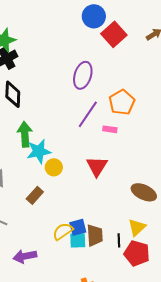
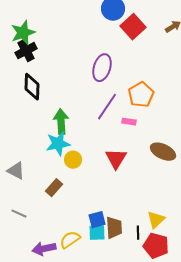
green arrow: (25, 134) -> (61, 122), moved
brown ellipse: (144, 192) -> (163, 152), moved
yellow semicircle: (63, 231) -> (70, 240), moved

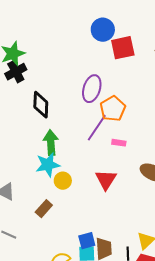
red square: (133, 27) -> (123, 48), turned 30
black diamond: (32, 87) -> (41, 105), moved
orange pentagon: (141, 95) -> (113, 109), moved

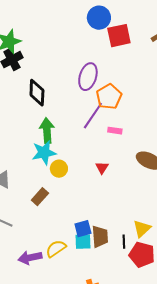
red triangle: (106, 180) -> (102, 168), size x0.6

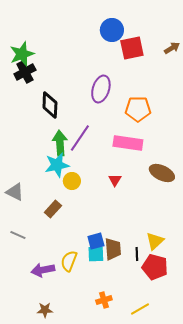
orange pentagon: (109, 97) -> (138, 109), moved, turned 30
purple line: (93, 116) -> (80, 138), moved
pink rectangle: (115, 131) -> (128, 143), size x2.0
yellow semicircle: (56, 249) -> (69, 261), turned -35

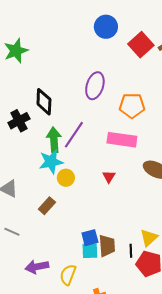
red square: (132, 48) -> (141, 45), moved, turned -30
black cross: (25, 72) -> (19, 121), moved
yellow semicircle: (69, 261) -> (68, 275), moved

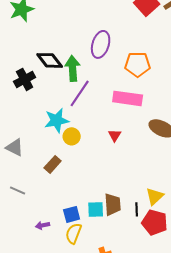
black diamond: (44, 102) -> (50, 60), turned -40
green arrow: (54, 140) -> (73, 68), moved
blue square: (90, 238) -> (72, 214), moved
purple arrow: (37, 267) -> (43, 225), size x0.6

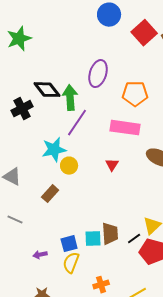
black line: (137, 209) -> (134, 239), turned 56

